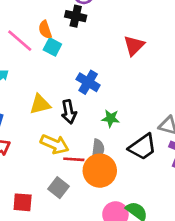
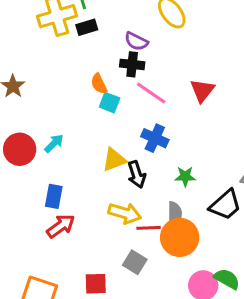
pink line: (20, 41) -> (151, 93), moved
yellow triangle: (40, 104) -> (114, 160), moved

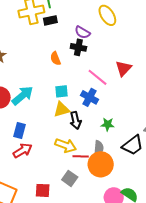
pink line: (151, 93) -> (97, 77), moved
cyan square: (110, 103) -> (62, 91), moved, turned -32
cyan arrow: (54, 143) -> (23, 95), size x1.6

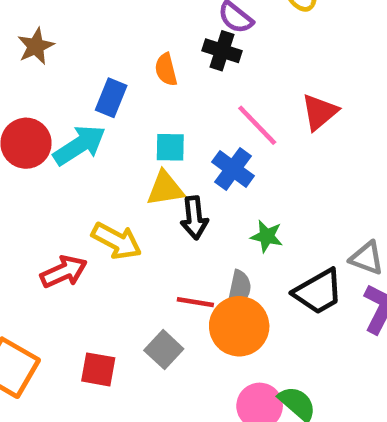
blue rectangle: (20, 131) -> (111, 98), moved
yellow arrow: (66, 145) -> (117, 241), moved

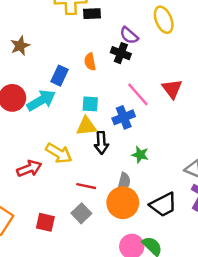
red triangle: (320, 112) -> (172, 89), turned -30
blue cross: (233, 169) -> (124, 117), turned 30
black trapezoid: (318, 292) -> (163, 205), moved
red line: (195, 302) -> (86, 186), moved

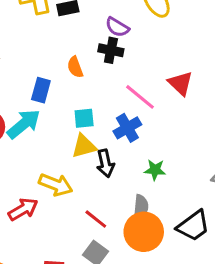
red line: (86, 186) -> (96, 219), turned 36

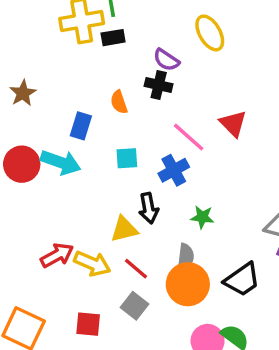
cyan arrow: (24, 124) -> (61, 162), turned 57
yellow triangle: (84, 146) -> (124, 229), moved
yellow arrow: (56, 185) -> (92, 263), moved

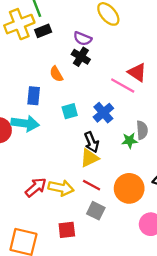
black cross: (159, 85) -> (81, 57), turned 30
pink line: (189, 137) -> (123, 86), moved
yellow triangle: (124, 229) -> (89, 158), moved
gray semicircle: (186, 257) -> (142, 130), moved

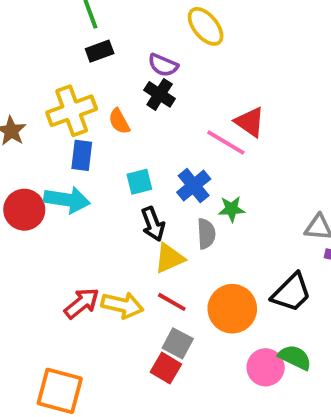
yellow cross: (19, 24) -> (72, 111), moved
gray semicircle: (142, 130) -> (206, 234), moved
green star: (130, 141) -> (232, 209), moved
black arrow: (92, 142) -> (153, 224), moved
red square: (67, 230) -> (166, 368), moved, turned 36

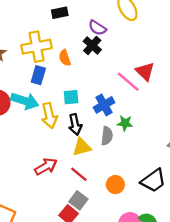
red arrow: (82, 303) -> (46, 167), moved
yellow arrow: (122, 305) -> (49, 116), moved, turned 55
orange circle: (232, 309) -> (115, 185), size x0.6

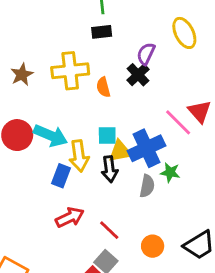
purple semicircle: (97, 28) -> (146, 54), turned 78
blue rectangle: (38, 75) -> (61, 176), moved
blue cross: (104, 105) -> (147, 148), size x1.4
yellow triangle: (82, 147) -> (120, 151), moved

